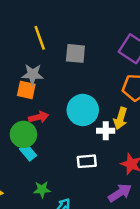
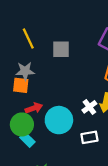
cyan circle: (83, 110) -> (59, 120), moved
white cross: (106, 131) -> (89, 107), moved, turned -32
white rectangle: (87, 161) -> (89, 137), moved

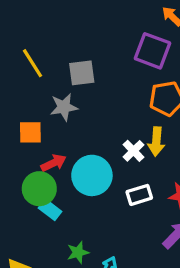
gray star: (25, 71) -> (64, 107), moved

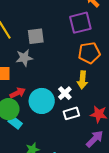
purple square: (153, 51) -> (80, 23), turned -35
white cross: (134, 151) -> (65, 93), moved

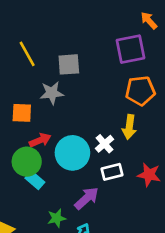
purple arrow: (95, 139) -> (87, 198), moved

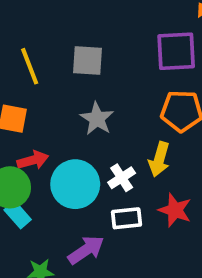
yellow line: (27, 54) -> (30, 66), moved
gray star: (52, 93) -> (97, 119), moved, turned 30
red star: (149, 175) -> (175, 210), moved

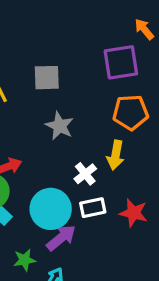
cyan circle: (75, 184) -> (51, 209), moved
red star: (175, 210) -> (134, 213), moved

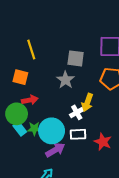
gray square: (47, 78) -> (76, 58), moved
yellow arrow: (116, 155) -> (87, 102), moved
green star: (25, 260) -> (34, 129), moved

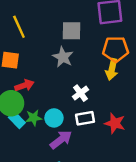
yellow arrow: (87, 102) -> (112, 69), moved
cyan circle: (52, 131) -> (54, 118), size x0.6

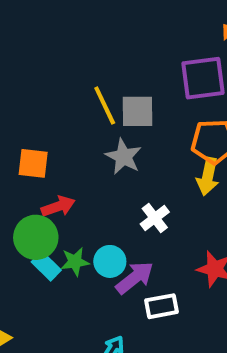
yellow line: (19, 27) -> (105, 105), moved
white rectangle: (85, 118) -> (161, 306), moved
purple arrow: (61, 140) -> (135, 278), moved

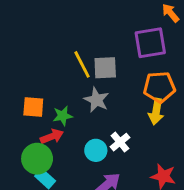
cyan circle: (110, 261) -> (96, 150), moved
green star: (75, 262) -> (63, 116), moved

